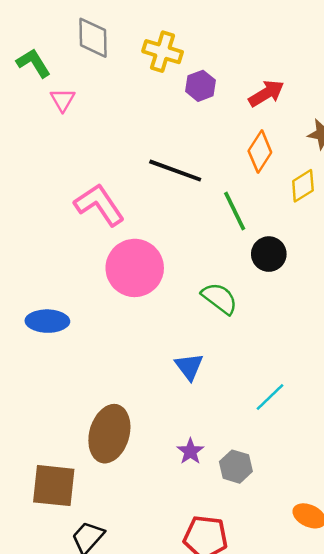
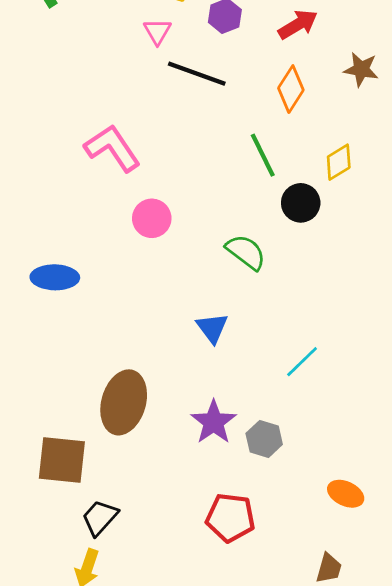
pink triangle: (63, 100) -> (157, 31), moved
black line: (175, 171) -> (197, 74), moved
yellow diamond: (303, 186) -> (339, 162), moved
pink circle: (135, 268) -> (152, 218), size x0.6
purple star: (190, 451) -> (214, 422), size x1.5

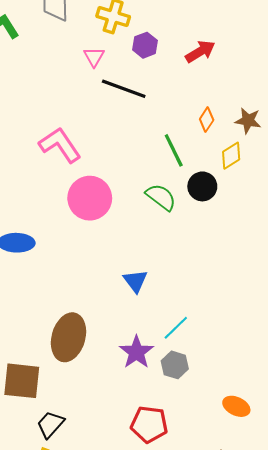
brown star: (361, 69) -> (248, 121), moved
orange diamond: (291, 89) -> (207, 120), moved, size x0.7
pink circle: (152, 218) -> (90, 198), size x1.5
green semicircle: (246, 252) -> (161, 197), moved
cyan line: (302, 362) -> (176, 328), moved

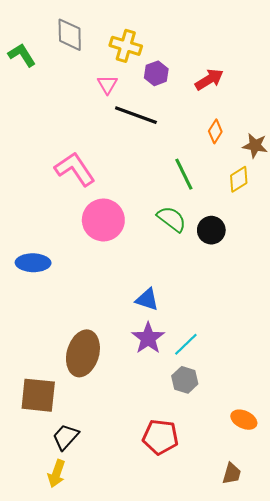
orange diamond: (207, 120) -> (215, 131), moved
black circle: (202, 186) -> (211, 230), moved
blue triangle: (135, 281) -> (147, 299), turned -35
purple star: (136, 352) -> (148, 338), moved

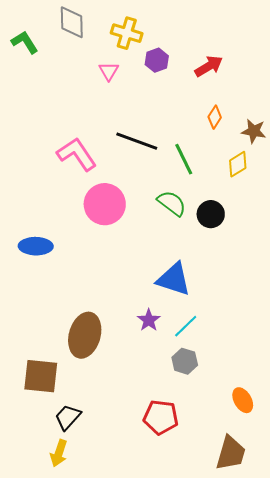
black line: (136, 115) -> (137, 141), moved
blue triangle: (147, 299) -> (174, 279), moved, size x1.5
purple star: (148, 338) -> (149, 320), size x0.7
orange ellipse: (244, 420) -> (243, 400), turned 35
brown trapezoid: (232, 474) -> (231, 453), size x1.6

